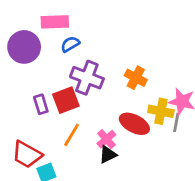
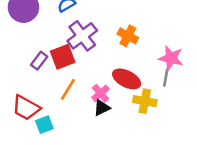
purple cross: (87, 78) -> (82, 36), turned 32
purple rectangle: (41, 104) -> (39, 61), turned 54
yellow cross: (161, 111) -> (145, 101), moved

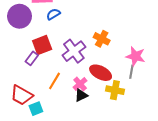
purple cross: (82, 36) -> (74, 51), moved
red square: (63, 57) -> (42, 45), moved

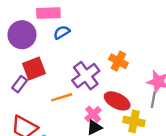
red square: (42, 45) -> (34, 68), moved
purple rectangle: (32, 58) -> (20, 84), moved
orange line: (54, 81) -> (62, 97), moved, turned 42

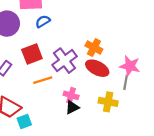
red square: (34, 68) -> (32, 54), moved
red ellipse: (117, 101) -> (97, 68), moved
pink cross: (93, 114) -> (71, 95), turned -32

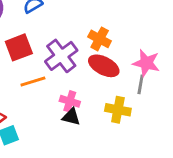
black triangle: (72, 107) -> (71, 117), turned 40

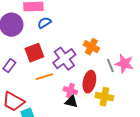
red ellipse: (104, 66) -> (89, 82), moved, turned 75
gray line: (141, 84) -> (110, 66), moved, turned -32

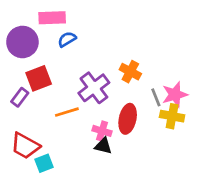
red square: (34, 53) -> (39, 78), moved
pink star: (124, 64) -> (175, 95), turned -30
yellow cross: (104, 97) -> (172, 116), moved

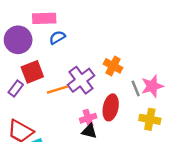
orange line: (67, 112) -> (57, 90), moved
yellow cross: (172, 116) -> (150, 119), moved
pink cross: (102, 131) -> (88, 118), turned -35

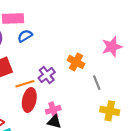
purple cross: (81, 80) -> (47, 75), size x0.7
pink star: (152, 86) -> (112, 47), moved
red ellipse: (111, 107) -> (29, 100), moved

